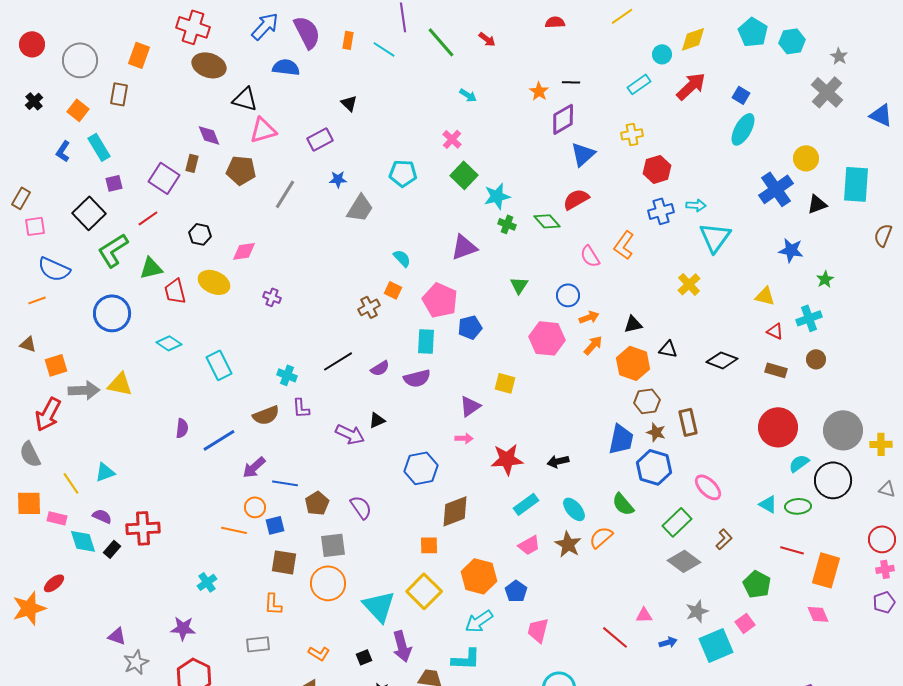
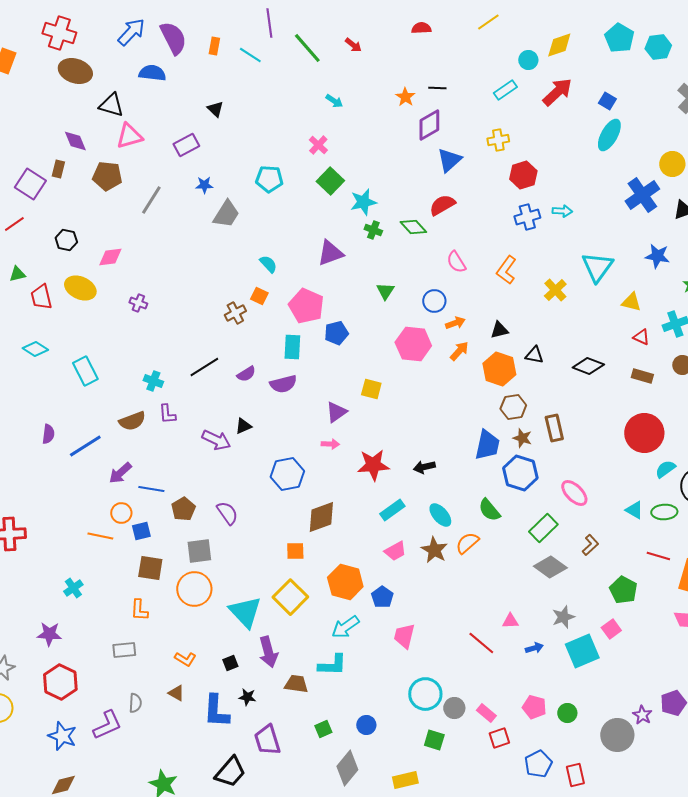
cyan triangle: (715, 237) -> (597, 267), moved
orange L-shape: (624, 245) -> (506, 270), moved
green triangle: (151, 268) -> (17, 274), size x0.7

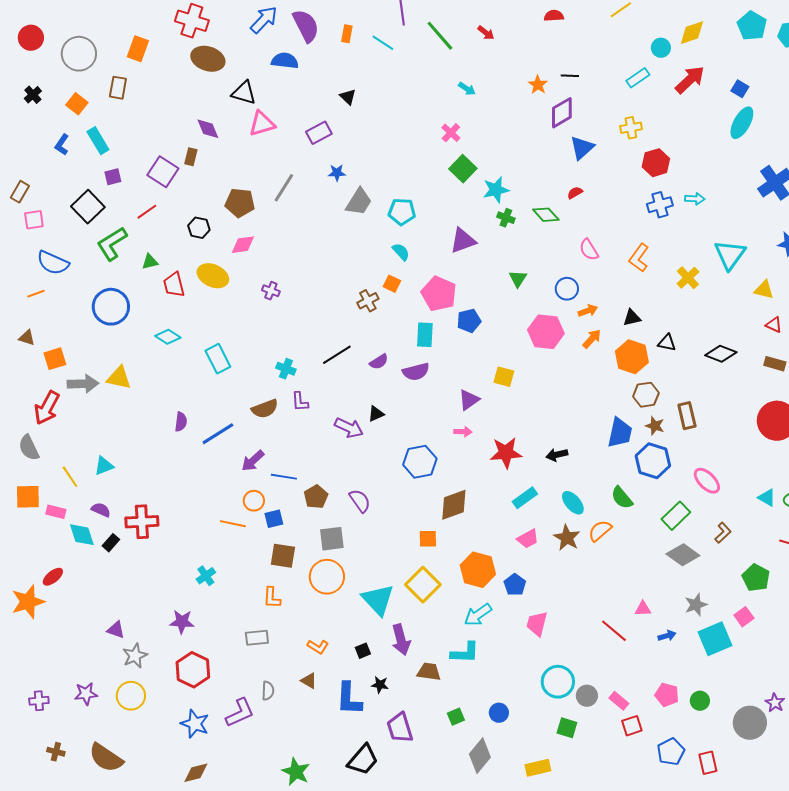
brown pentagon: (107, 176) -> (240, 203), moved
cyan pentagon: (269, 179) -> (402, 212), moved
red semicircle: (442, 205) -> (575, 193), size x0.6

